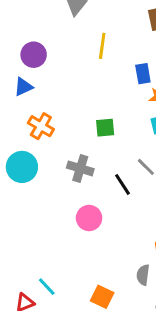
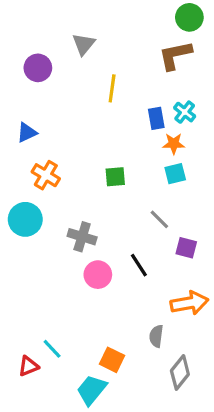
purple circle: (34, 55) -> (38, 68), moved
gray cross: (80, 168) -> (82, 237), moved
black line: (123, 184) -> (139, 265), moved

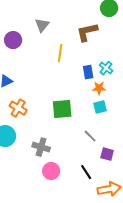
brown L-shape: (175, 55) -> (87, 32), moved
green square: (115, 177) -> (62, 109), size x1.5
black line: (139, 265) -> (86, 172), moved

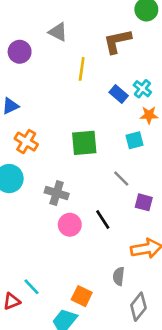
gray triangle: (42, 25) -> (58, 32), turned -42
blue rectangle: (88, 72) -> (119, 94), turned -40
orange star: (99, 88) -> (149, 115), moved
black line: (86, 172) -> (103, 219), moved

